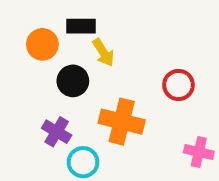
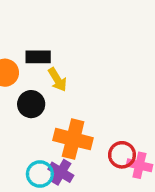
red circle: (178, 85) -> (122, 155), moved
purple cross: (57, 132) -> (61, 172), moved

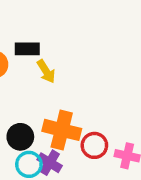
black circle: (31, 104) -> (20, 137), moved
red circle: (122, 155) -> (94, 145), moved

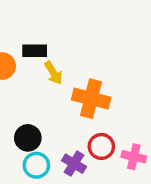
orange cross: (62, 130) -> (91, 99), moved
purple cross: (50, 163) -> (74, 164), moved

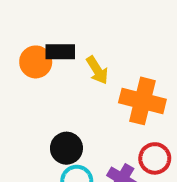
black rectangle: (35, 51) -> (60, 52), moved

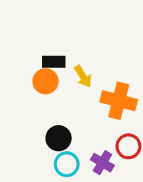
orange circle: (36, 62) -> (46, 81), moved

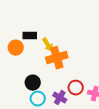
orange circle: (46, 81) -> (16, 48), moved
orange cross: (119, 101) -> (57, 58), moved, turned -30

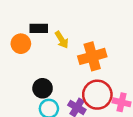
orange cross: (57, 58) -> (92, 56), moved
red circle: (76, 88) -> (97, 95), size x1.5

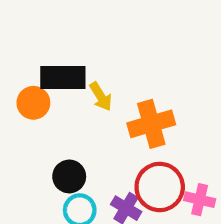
black rectangle: (39, 28) -> (63, 78), size x1.5

